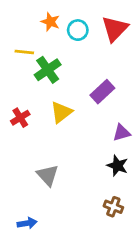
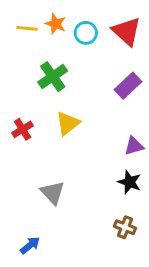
red triangle: (115, 29) -> (126, 31), turned -32
yellow line: (24, 52) -> (27, 28), moved
purple rectangle: (102, 92) -> (128, 86), moved
blue arrow: (27, 223) -> (30, 245), turned -30

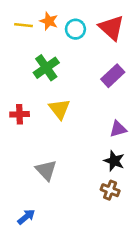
yellow triangle: (68, 123) -> (60, 109), turned -30
red cross: (23, 129) -> (20, 114), turned 30
brown cross: (125, 227) -> (110, 190), moved

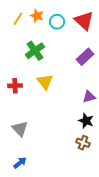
yellow line: (24, 25) -> (18, 19), turned -64
gray triangle: (46, 170) -> (20, 129), moved

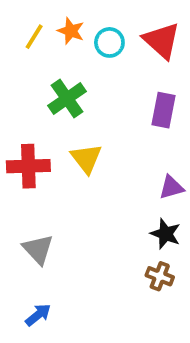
purple rectangle: (85, 57) -> (164, 110), turned -36
red cross: (15, 86) -> (28, 166), size x1.5

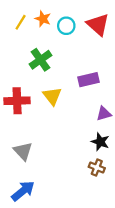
purple rectangle: (164, 110) -> (89, 80), moved, turned 66
blue arrow: (38, 315) -> (23, 191), size x1.5

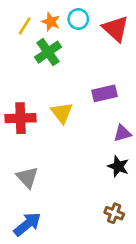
cyan circle: (66, 26) -> (78, 19), moved
green cross: (41, 60) -> (48, 52), moved
brown cross: (97, 168) -> (114, 213), moved

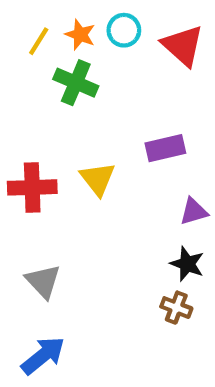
green cross: (48, 52) -> (76, 83), turned -32
brown cross: (114, 213) -> (176, 308), moved

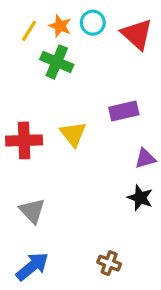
brown cross: (176, 308) -> (109, 263), moved

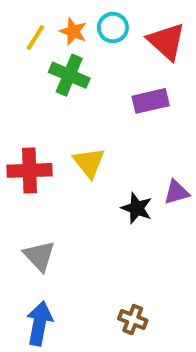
purple rectangle: (124, 111) -> (151, 101), moved
black star: (140, 198) -> (137, 208), moved
blue arrow: (32, 266) -> (39, 323), turned -40

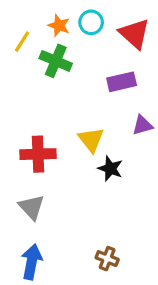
yellow line: (35, 37) -> (22, 42), moved
yellow triangle: (89, 163) -> (91, 140), moved
red cross: (29, 170) -> (38, 154), moved
purple triangle: (176, 192) -> (142, 125), moved

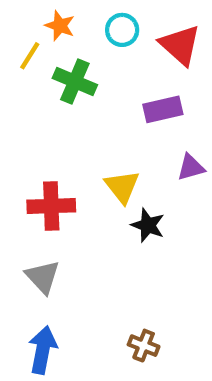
orange star: (59, 26) -> (60, 26), moved

